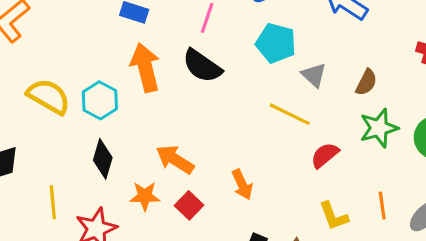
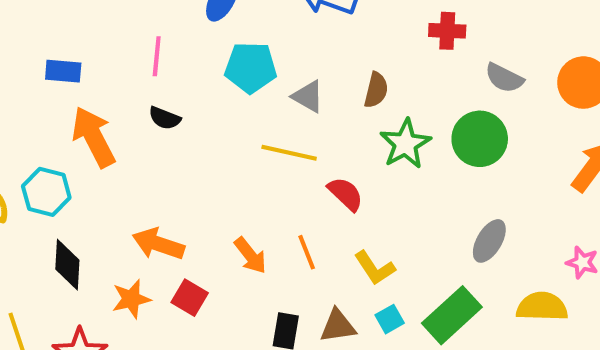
black semicircle: (202, 66) -> (165, 118), size x0.6
red semicircle: (325, 155) -> (345, 194), turned 96
orange line: (382, 206) -> (307, 252), moved

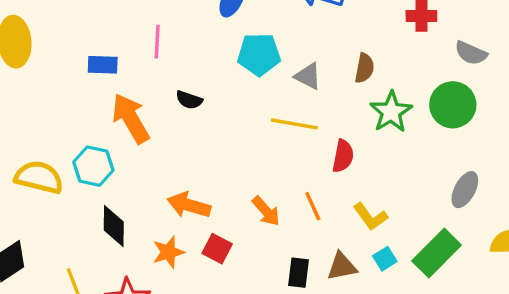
pink line: (157, 56) -> (157, 42), moved
red semicircle: (345, 194) -> (343, 156), turned 60

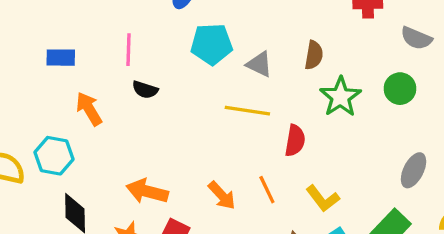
pink line: (157, 42) -> (129, 50), moved
green circle: (453, 105) -> (400, 89), size x0.7
orange arrow: (131, 118) -> (89, 109), size x0.7

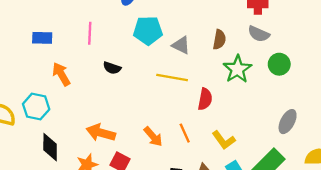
gray semicircle: (416, 38) -> (259, 34), moved
black semicircle: (145, 90) -> (112, 68), moved

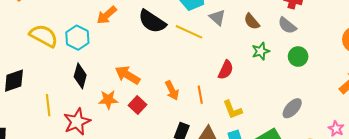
brown semicircle: (219, 40) -> (252, 21), turned 114
black semicircle: (112, 68) -> (152, 21), size x1.8
green star: (237, 69) -> (261, 51), size x0.7
orange arrow: (61, 74) -> (107, 15), turned -115
yellow line: (172, 78) -> (189, 32), moved

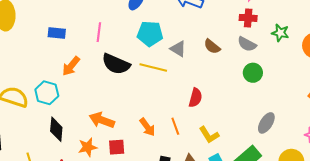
green star: (261, 51) -> (280, 33), moved, turned -30
green circle: (298, 57) -> (253, 73), moved
red square: (137, 105) -> (117, 147), turned -36

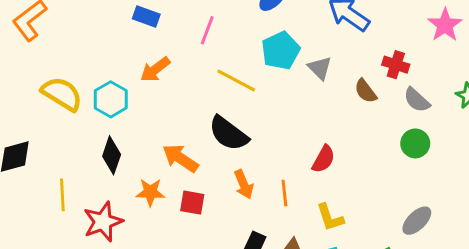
red cross: (248, 18) -> (396, 65), moved
cyan pentagon: (150, 34) -> (281, 51), turned 30
gray triangle: (178, 49) -> (320, 68), moved
black semicircle: (116, 64) -> (228, 133), moved
yellow line: (153, 67) -> (236, 81), moved

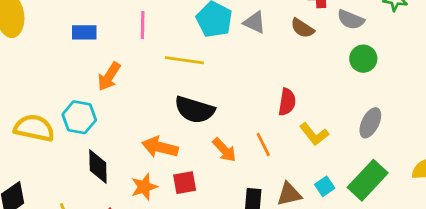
yellow L-shape: (330, 218) -> (314, 134), moved
gray ellipse: (417, 221) -> (370, 123), moved

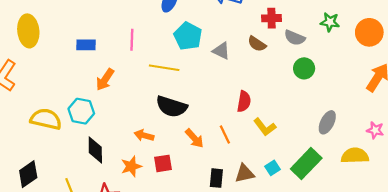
gray triangle: (254, 22) -> (221, 51), moved
gray ellipse: (370, 123) -> (327, 122), moved
orange arrow: (160, 147) -> (144, 135), size x0.7

